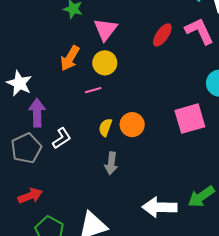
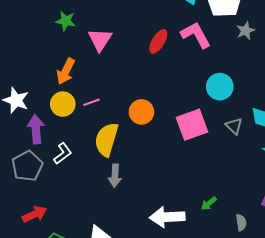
yellow circle: (105, 63) -> (63, 104), moved
orange circle: (132, 125) -> (141, 112), moved
yellow semicircle: (105, 127) -> (106, 139), size x1.8
green arrow: (201, 197) -> (209, 203), size x0.6

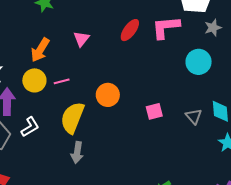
pink L-shape: (196, 35) -> (166, 27), turned -72
pink triangle: (100, 40) -> (81, 39), moved, size x0.7
cyan circle: (220, 87) -> (199, 62), moved
pink square: (192, 125) -> (154, 111), size x0.6

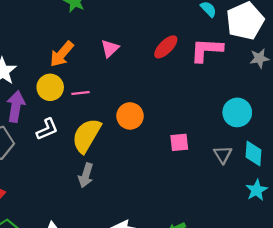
cyan circle: (199, 62) -> (237, 112), moved
white L-shape: (30, 127) -> (47, 129), moved

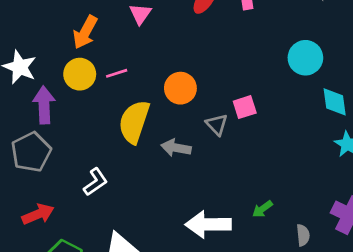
white L-shape: (47, 129) -> (95, 182), moved
gray triangle: (223, 155) -> (217, 124), moved
gray arrow: (86, 175) -> (176, 148), moved, turned 95

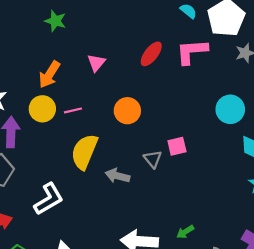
orange circle: (180, 88) -> (127, 111), moved
white L-shape: (95, 182) -> (49, 199), size x1.4

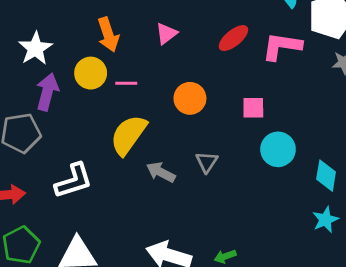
orange arrow: (49, 74) -> (108, 35), turned -64
cyan circle: (230, 109) -> (278, 149), moved
pink square: (177, 146) -> (253, 108), moved

